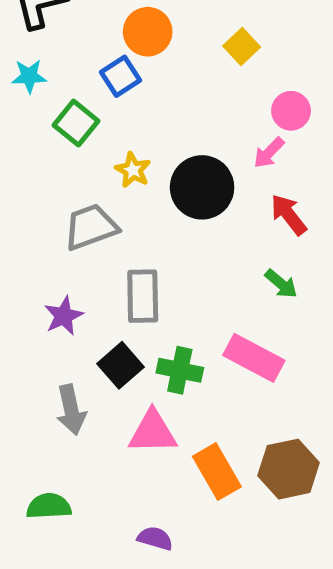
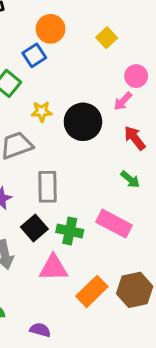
yellow star: (133, 170) -> (42, 111), turned -30
orange rectangle: (217, 472) -> (92, 291), turned 76
purple semicircle: (155, 538) -> (40, 330), moved

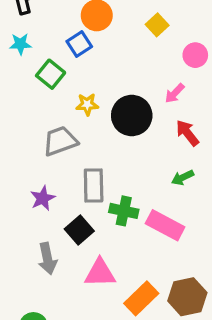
pink circle: (136, 76) -> (195, 55), moved
green arrow: (130, 179) -> (183, 178), turned 114
green cross: (70, 231) -> (124, 211), moved

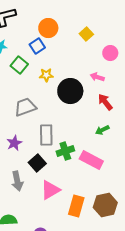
pink arrow: (175, 93) -> (97, 77), turned 64
yellow star: (87, 104) -> (46, 75), moved
green cross: (124, 211) -> (65, 151), turned -30
pink triangle: (100, 273) -> (50, 190), turned -30
orange rectangle: (141, 298) -> (76, 206), turned -30

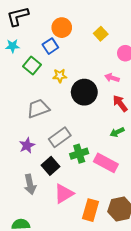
gray rectangle: (46, 135) -> (60, 137), turned 55

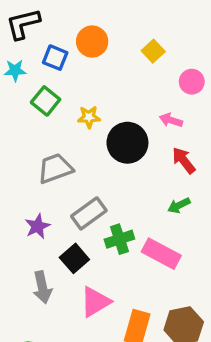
blue square: (50, 46) -> (55, 58), moved, turned -35

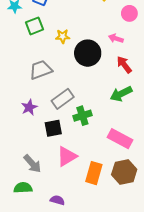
green square: (46, 101) -> (34, 26), turned 30
green arrow: (179, 205) -> (121, 94), size x1.5
pink rectangle: (161, 254) -> (120, 139), moved
black square: (74, 258) -> (53, 128), turned 30
gray arrow: (42, 287) -> (32, 164), moved, turned -30

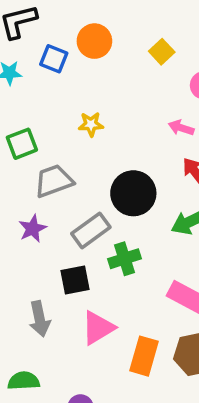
green square: (34, 26) -> (22, 144), moved
black circle: (88, 53) -> (133, 193), moved
purple star: (29, 107) -> (32, 229), moved
gray arrow: (32, 164) -> (40, 319), moved, turned 30

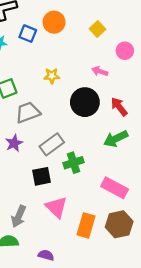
pink arrow: (181, 128) -> (100, 71), moved
black circle: (133, 193) -> (85, 102), moved
gray arrow: (40, 319) -> (19, 216), moved, turned 35
pink triangle: (98, 328) -> (56, 207), turned -45

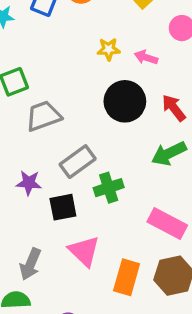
yellow star: (52, 76) -> (109, 49), moved
purple star: (14, 143) -> (29, 183), moved, turned 30

